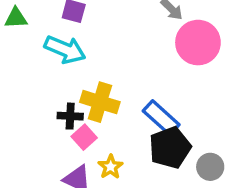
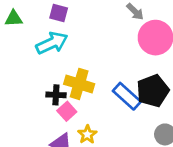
cyan arrow: (65, 50) -> (52, 43), turned -48
black pentagon: (170, 148) -> (153, 91), moved

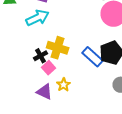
black cross: (56, 95) -> (41, 56), turned -32

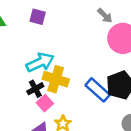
cyan arrow: (38, 18) -> (40, 62), moved

